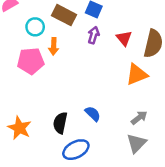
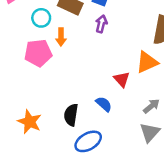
red triangle: (124, 38) -> (122, 79), moved

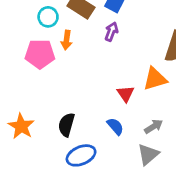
blue semicircle: (104, 104) -> (115, 126), moved

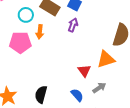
gray arrow: (154, 126) -> (99, 88), moved

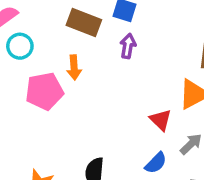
cyan circle: (26, 15) -> (20, 46), moved
blue semicircle: (77, 95) -> (156, 163), turned 96

